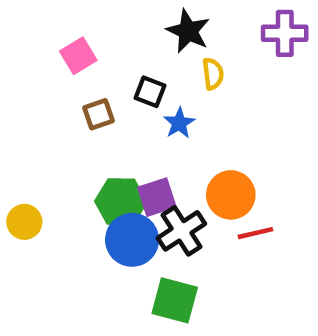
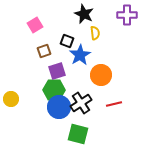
blue star: (179, 123) -> (80, 55), size x1.5
orange circle: (231, 195) -> (101, 75), moved
purple square: (157, 197) -> (57, 71), moved

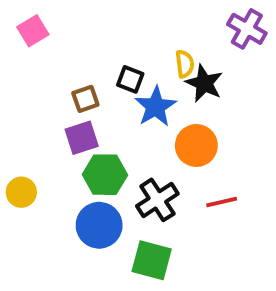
black star: (84, 14) -> (204, 83), moved
purple cross: (127, 15) -> (247, 29), turned 30
pink square: (35, 25) -> (33, 31), moved
purple square: (57, 71) -> (82, 138), moved
blue circle: (59, 107) -> (99, 225), moved

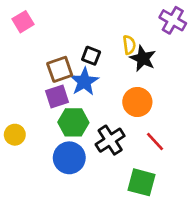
brown square: (85, 99) -> (60, 69), size x1.4
blue star: (156, 107) -> (84, 82), moved
red line: (222, 202) -> (155, 141), turned 60
green square: (152, 260) -> (141, 182), moved

